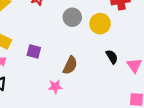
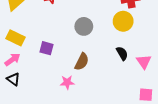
gray circle: (72, 17) -> (84, 26), moved
yellow circle: (100, 24) -> (123, 21), moved

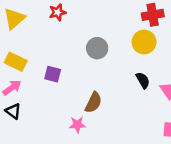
brown semicircle: (82, 62) -> (93, 102), moved
pink star: (67, 82) -> (77, 125), moved

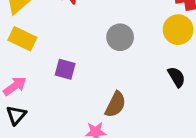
yellow rectangle: (16, 62) -> (22, 39), moved
black triangle: (13, 111) -> (16, 115), turned 35

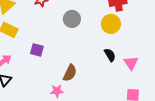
gray circle: (120, 37) -> (72, 19), moved

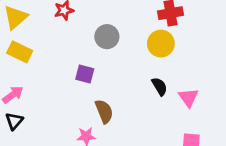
purple square: (37, 50) -> (85, 74), moved
brown semicircle: (70, 73) -> (104, 111), turned -48

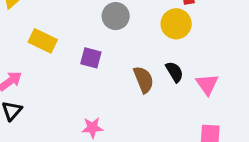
yellow rectangle: (20, 52) -> (43, 41), moved
brown semicircle: (104, 111) -> (144, 80), moved

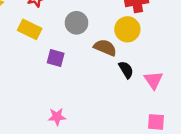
yellow rectangle: (43, 41) -> (30, 29), moved
brown semicircle: (144, 80) -> (105, 48), moved, turned -45

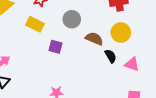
yellow circle: (127, 29) -> (121, 33), moved
pink triangle: (153, 80) -> (132, 64), turned -35

